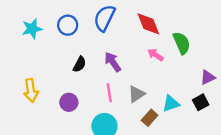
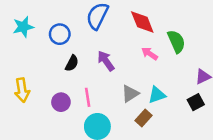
blue circle: (68, 25) -> (60, 34), moved
pink line: (109, 93) -> (88, 97), moved
cyan triangle: (171, 103) -> (157, 95), moved

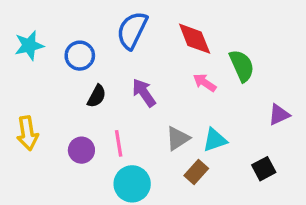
black square: (196, 102) -> (264, 169), moved

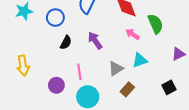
cyan triangle: (215, 140) -> (140, 60), moved
purple circle: (81, 150) -> (56, 85), moved

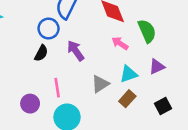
blue circle: (55, 18) -> (49, 29), moved
purple triangle: (178, 54) -> (157, 67), moved
brown rectangle: (127, 89) -> (127, 99), moved

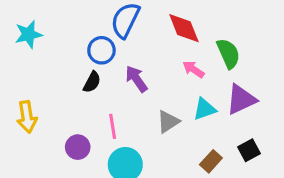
purple triangle: (157, 67) -> (241, 99), size x1.5
brown rectangle: (127, 99) -> (211, 161), moved

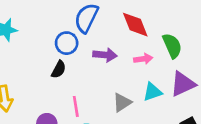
pink arrow: (194, 69) -> (143, 59), turned 138
purple arrow: (136, 79) -> (105, 55), moved, turned 130

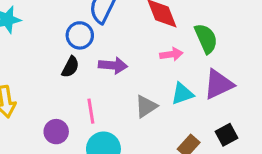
purple arrow: (105, 55) -> (113, 65), moved

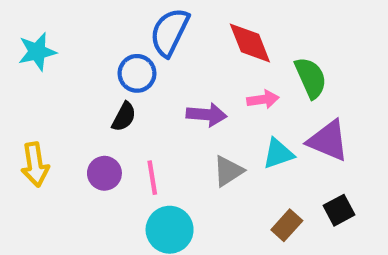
purple arrow: (113, 65) -> (206, 115), moved
purple triangle: (219, 84) -> (328, 141), turned 48
purple circle: (56, 132) -> (104, 173), moved

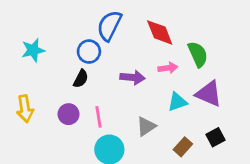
cyan star: (37, 52) -> (33, 50), moved
gray triangle: (228, 171) -> (146, 126), moved

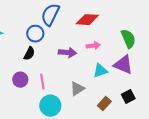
red diamond: (160, 32) -> (87, 20), turned -65
green semicircle: (198, 54) -> (128, 39), moved

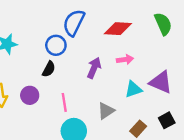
green semicircle: (128, 39) -> (163, 24), moved
purple arrow: (67, 53) -> (94, 68), turned -72
purple circle: (20, 80) -> (30, 95), moved

